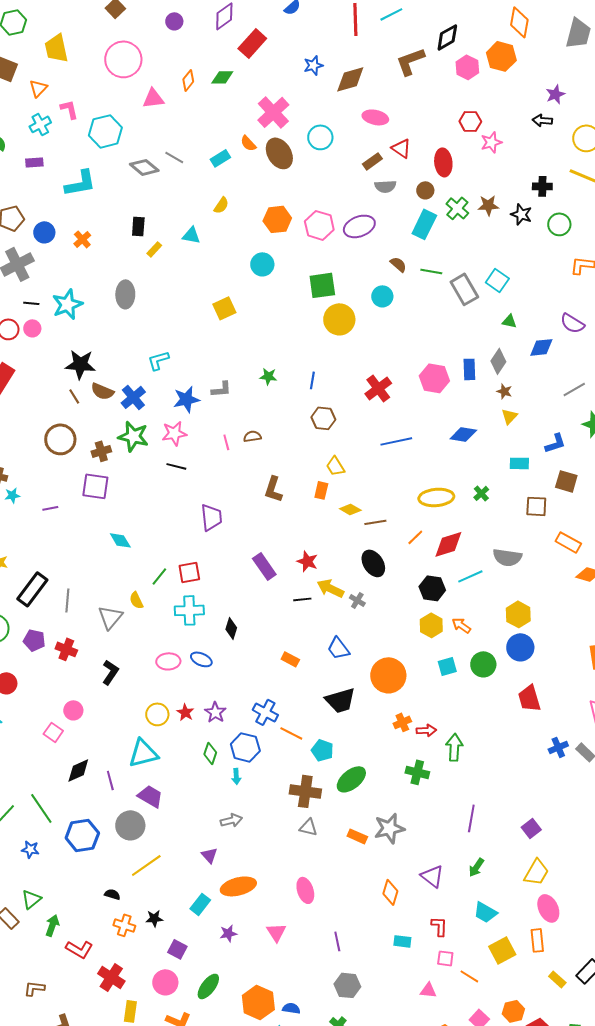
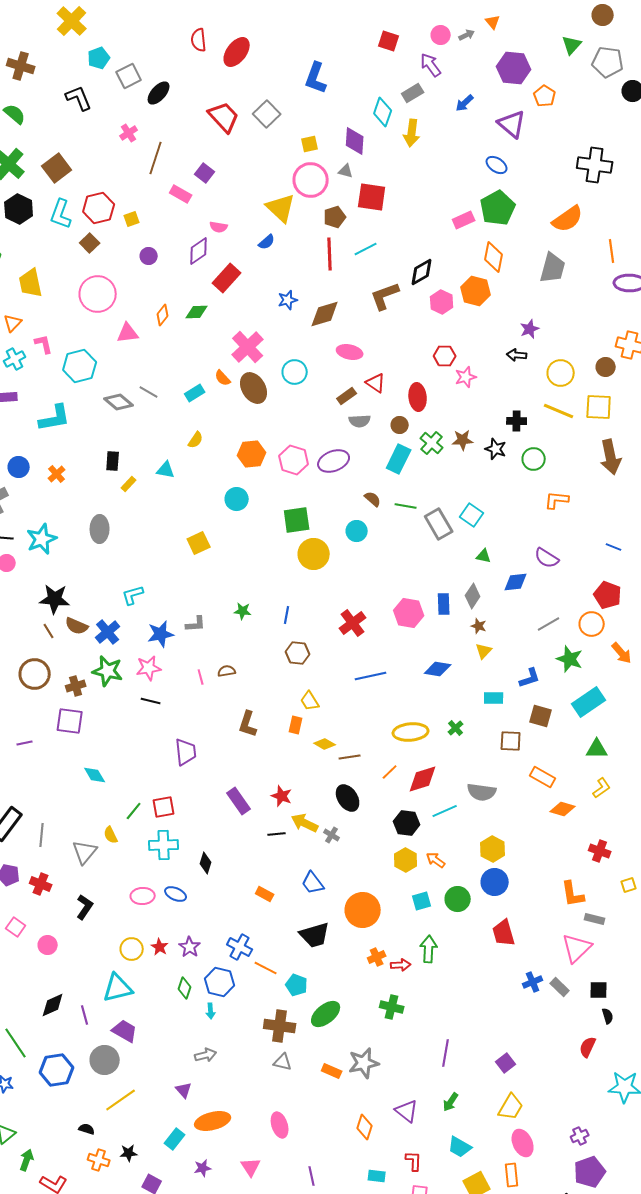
pink square: (53, 732) -> (16, 927), moved
green arrow: (454, 747) -> (429, 949), moved

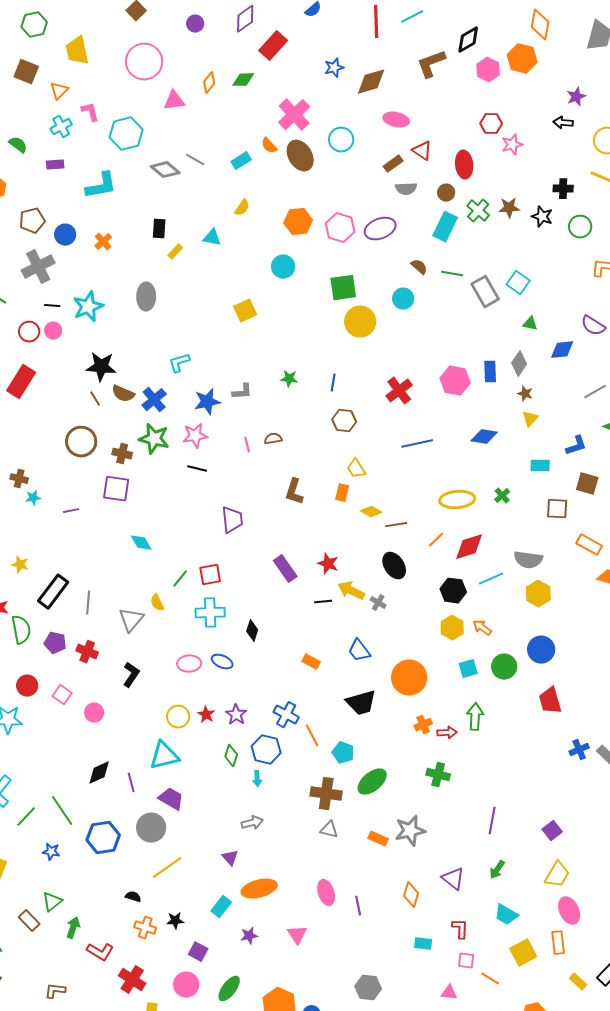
brown cross: (76, 686) -> (122, 454), turned 30
yellow hexagon: (493, 849) -> (538, 594), moved
orange line: (266, 968) -> (312, 736), turned 35
purple line: (312, 1176) -> (358, 906), moved

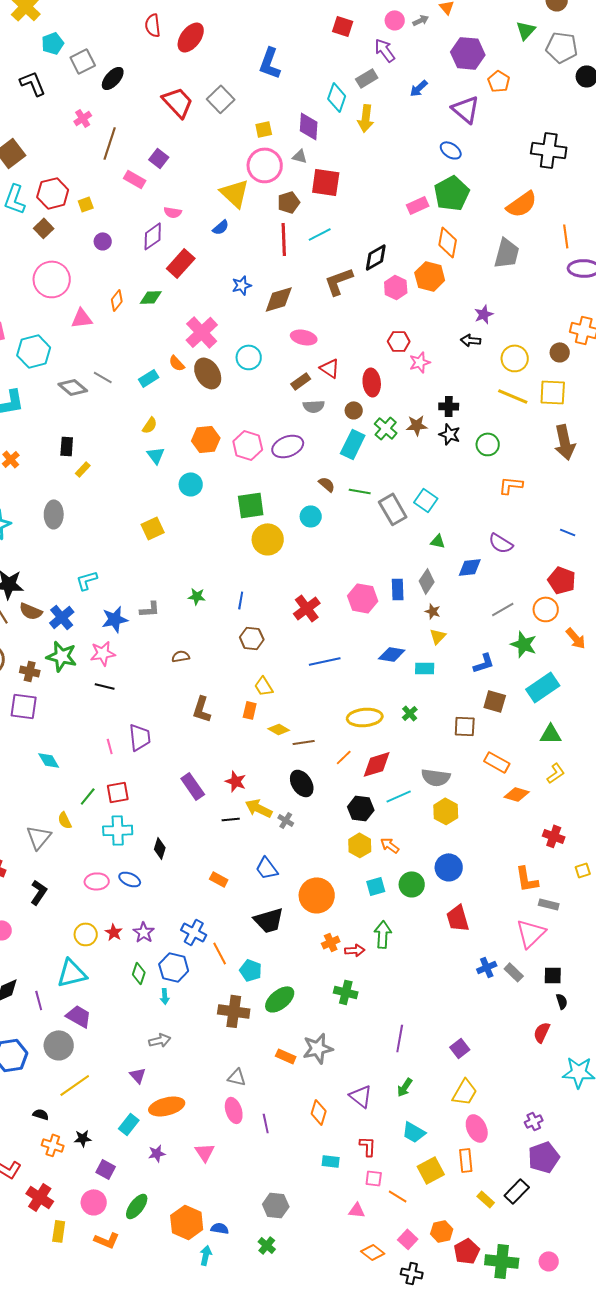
black cross: (563, 189) -> (449, 406), moved
cyan triangle: (212, 238) -> (156, 455), moved, turned 42
pink line: (247, 445) -> (110, 746), moved
cyan rectangle: (540, 466) -> (425, 668), moved
gray triangle: (329, 830) -> (237, 1077), moved

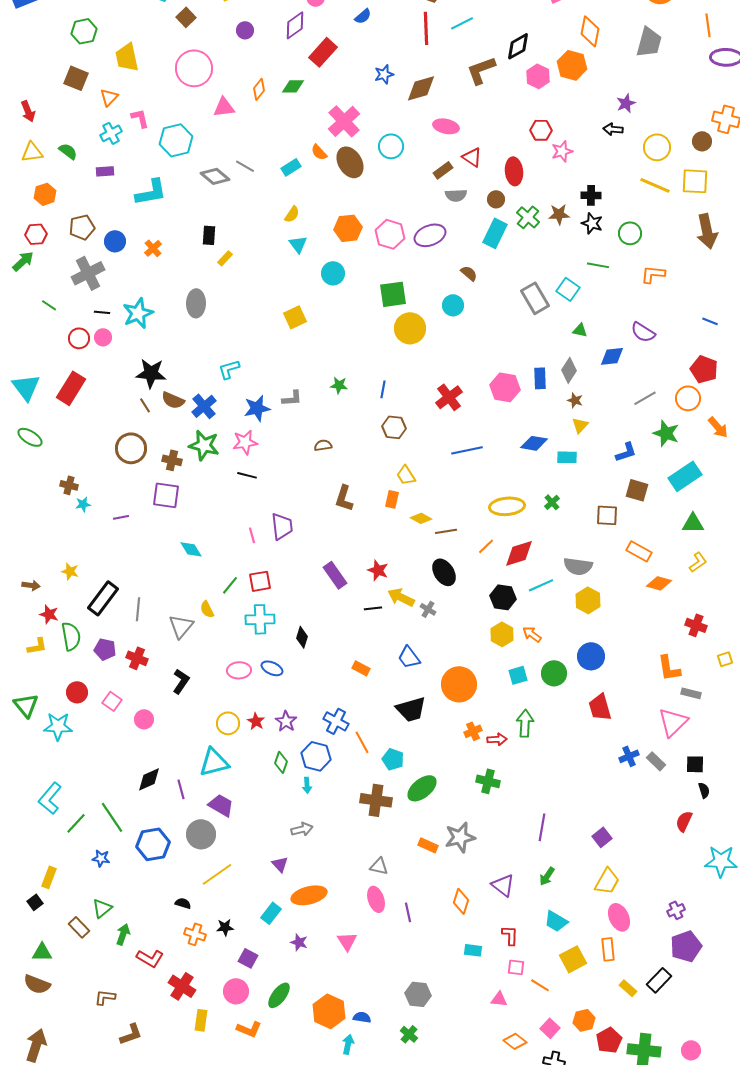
green line: (360, 491) -> (598, 265), moved
purple star: (157, 1153) -> (299, 942), turned 30

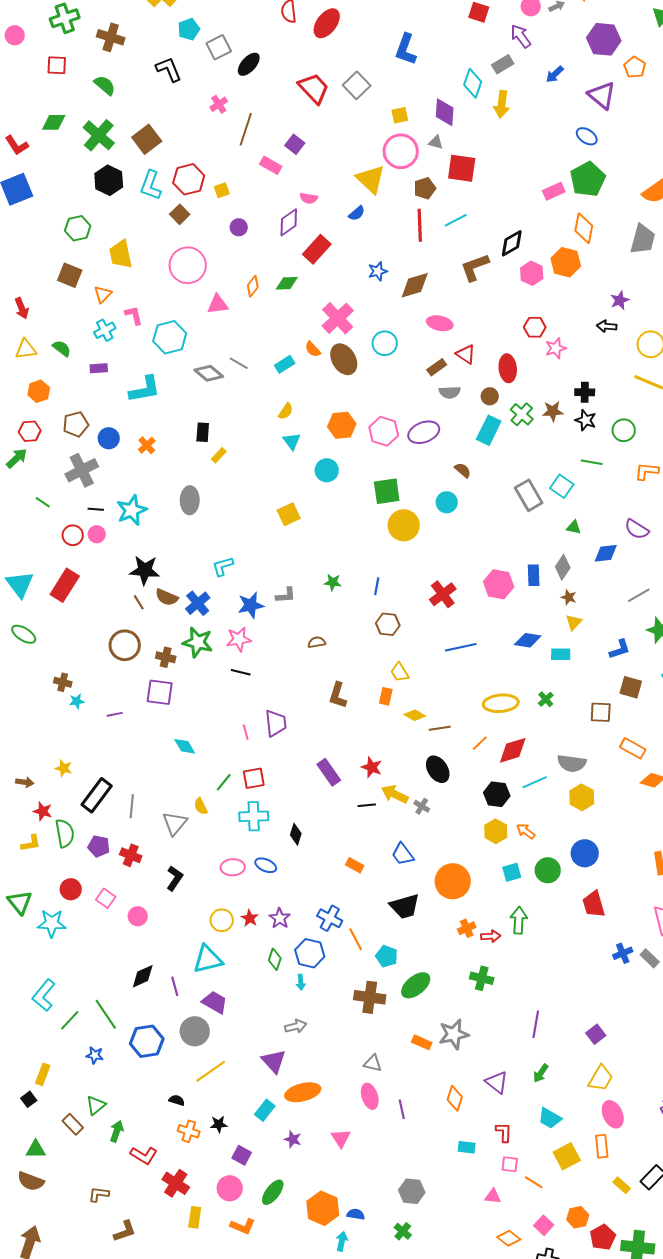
purple triangle: (280, 864) -> (274, 1061), size x1.5

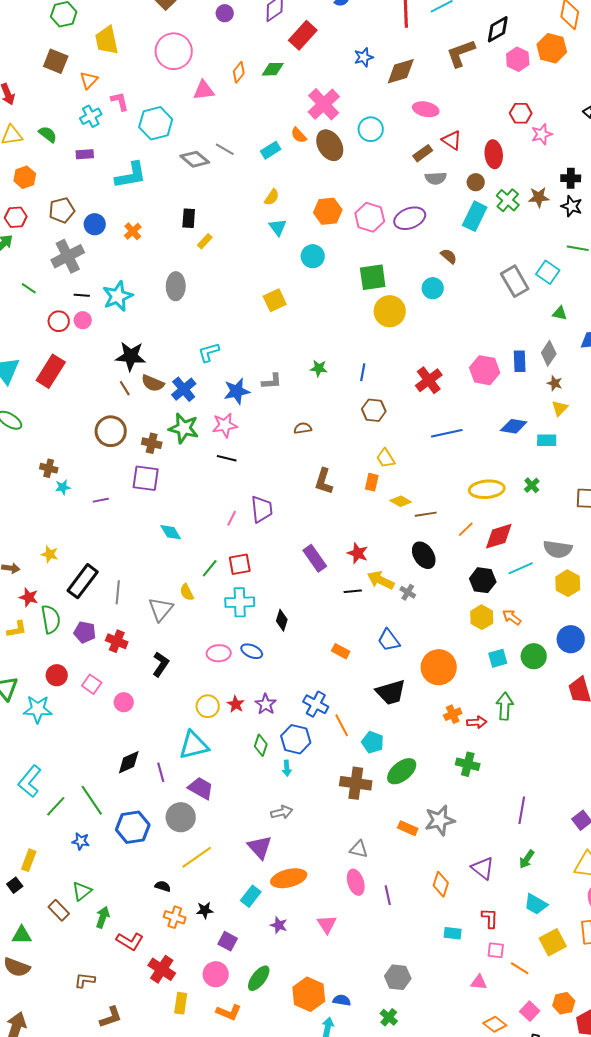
pink line: (246, 732) -> (232, 518), turned 42

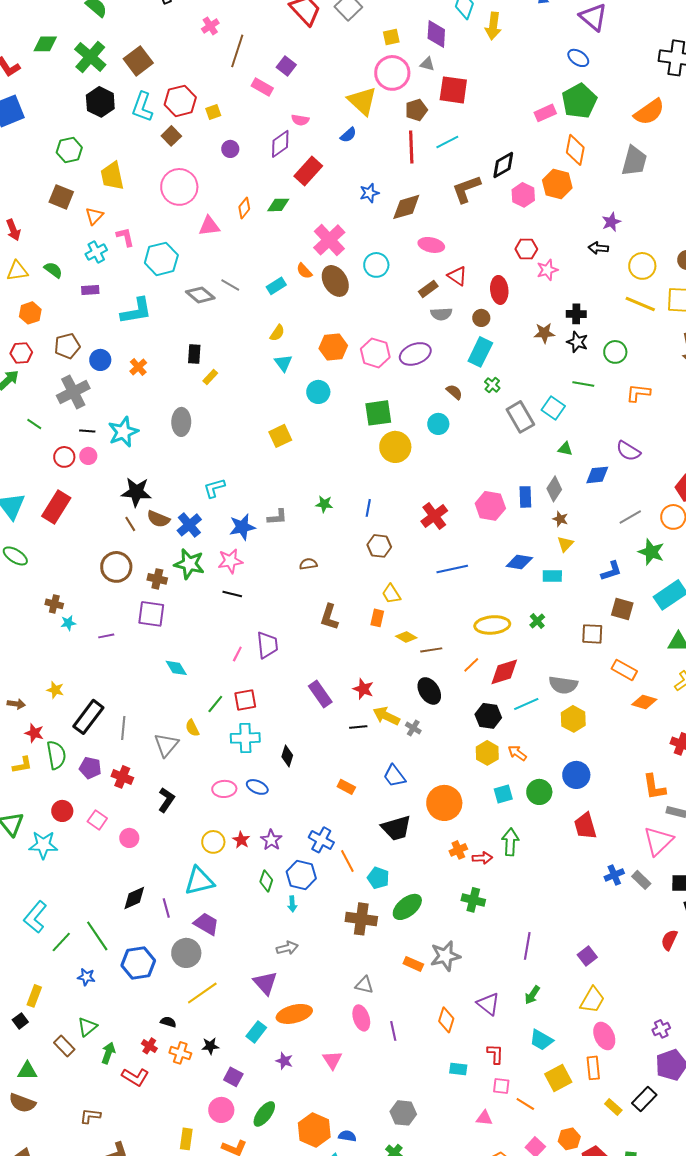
green cross: (508, 200) -> (492, 385), moved, size x0.7
red cross: (162, 969) -> (149, 1046), moved, size x0.6

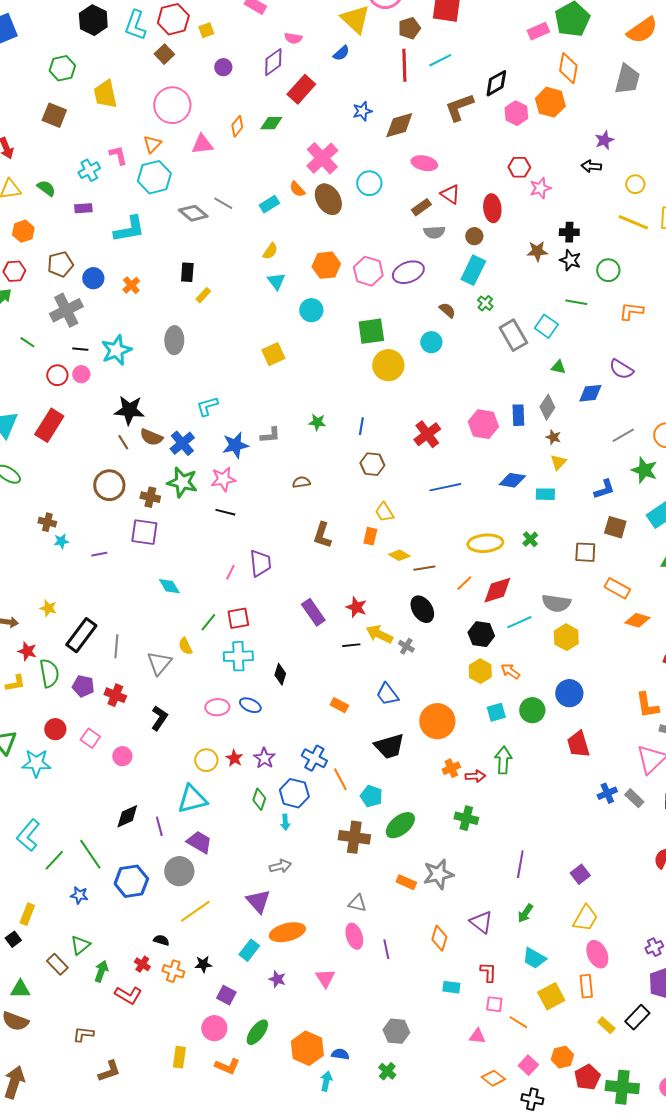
orange triangle: (94, 216) -> (152, 144), moved
yellow circle: (642, 266) -> (635, 184), size x0.7

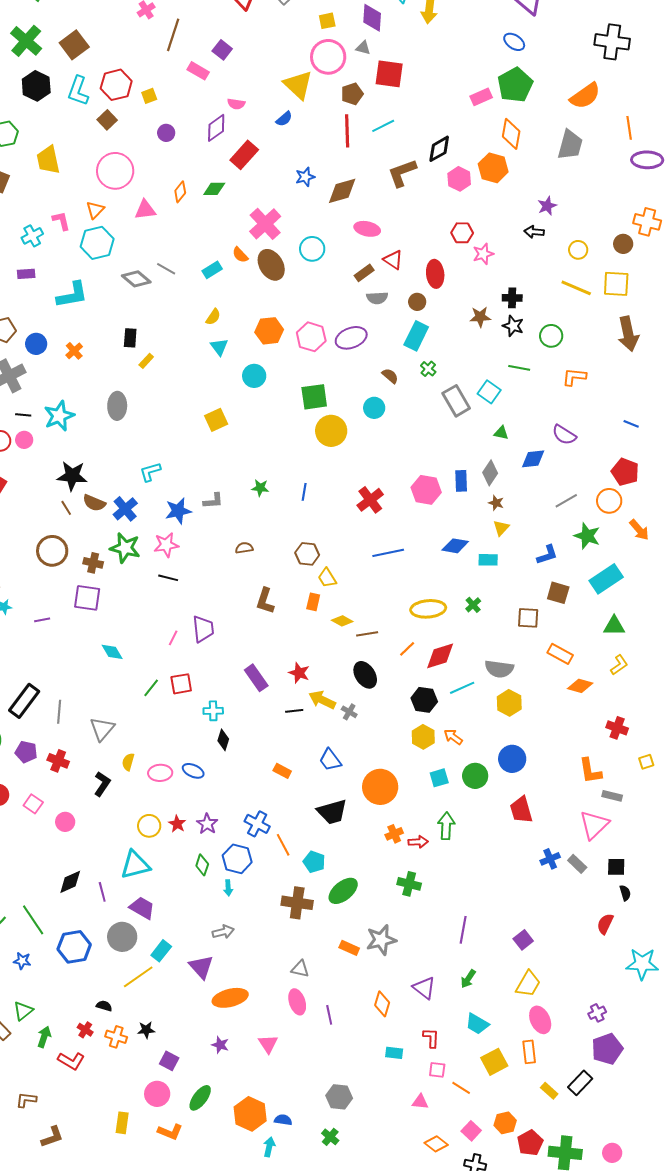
brown hexagon: (372, 464) -> (307, 554), moved
yellow semicircle: (185, 646) -> (128, 762), moved, turned 42
cyan cross: (238, 656) -> (213, 711), moved, size x0.7
cyan rectangle: (249, 950) -> (161, 951), moved

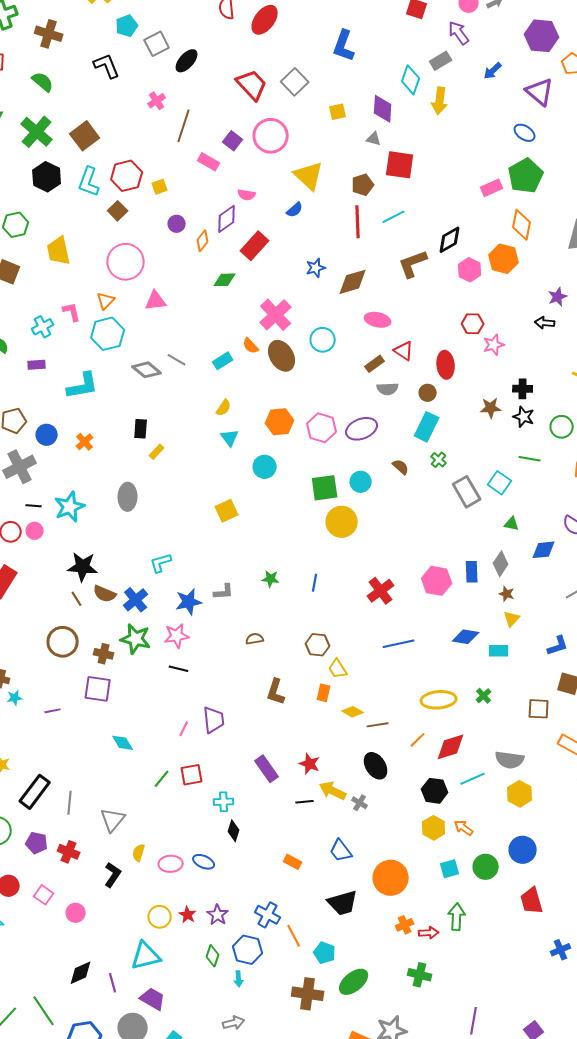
pink circle: (328, 57) -> (271, 136), moved
orange diamond: (180, 192) -> (203, 241), moved
cyan circle: (374, 408) -> (361, 482), moved

